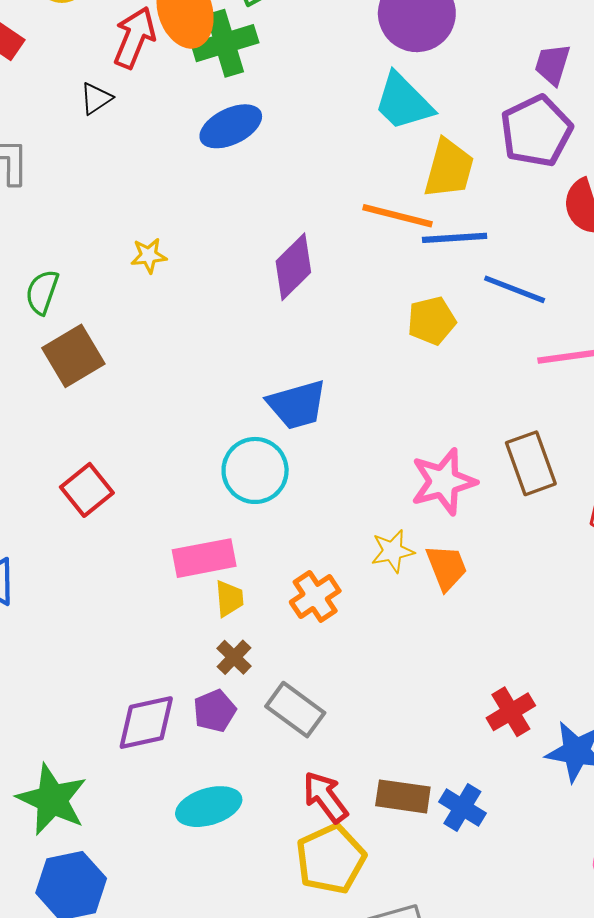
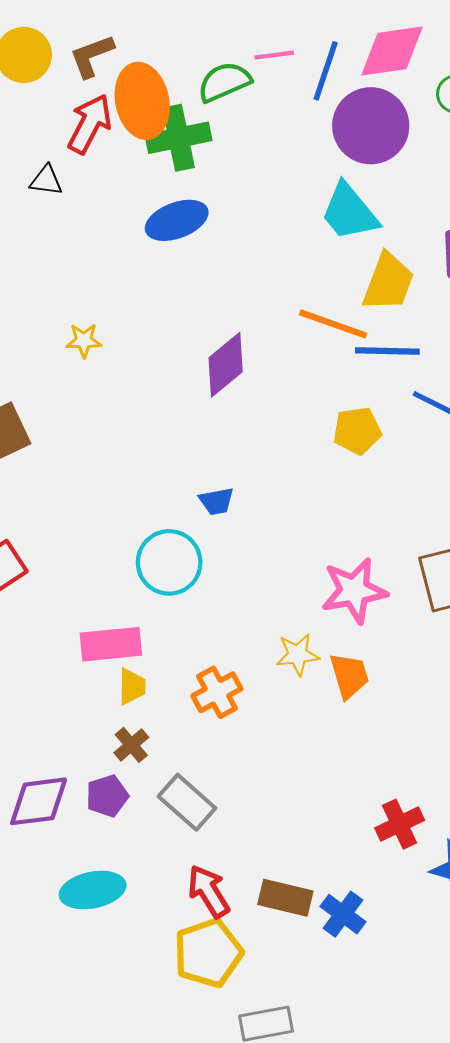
black triangle: (96, 98) -> (46, 181), turned 36
blue trapezoid: (297, 405) -> (217, 501), size x0.6

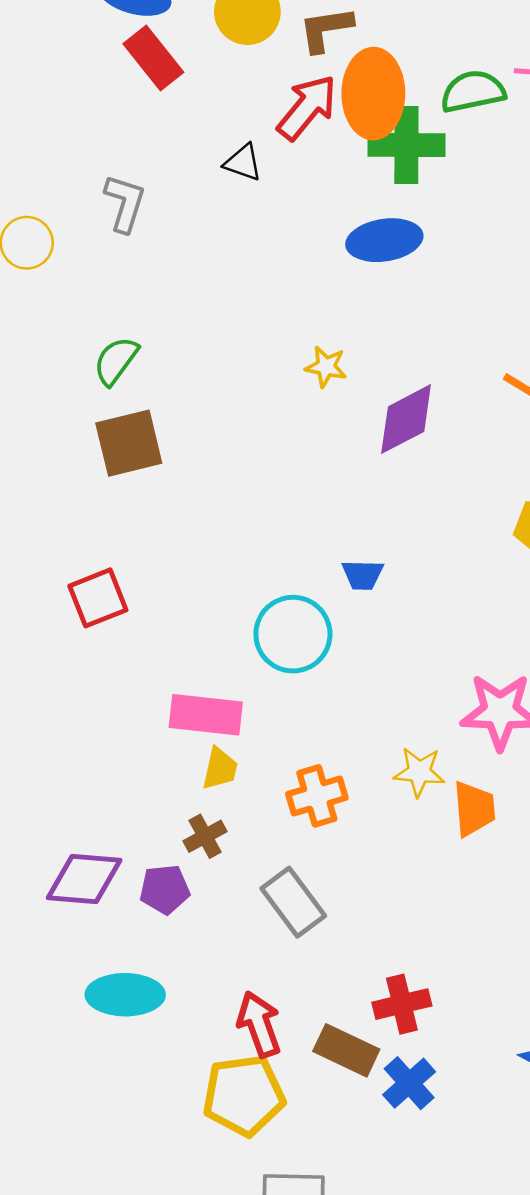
yellow star: (84, 340) -> (326, 367), moved
gray rectangle: (187, 802) -> (293, 902), moved
red cross: (400, 824) -> (402, 1004), moved

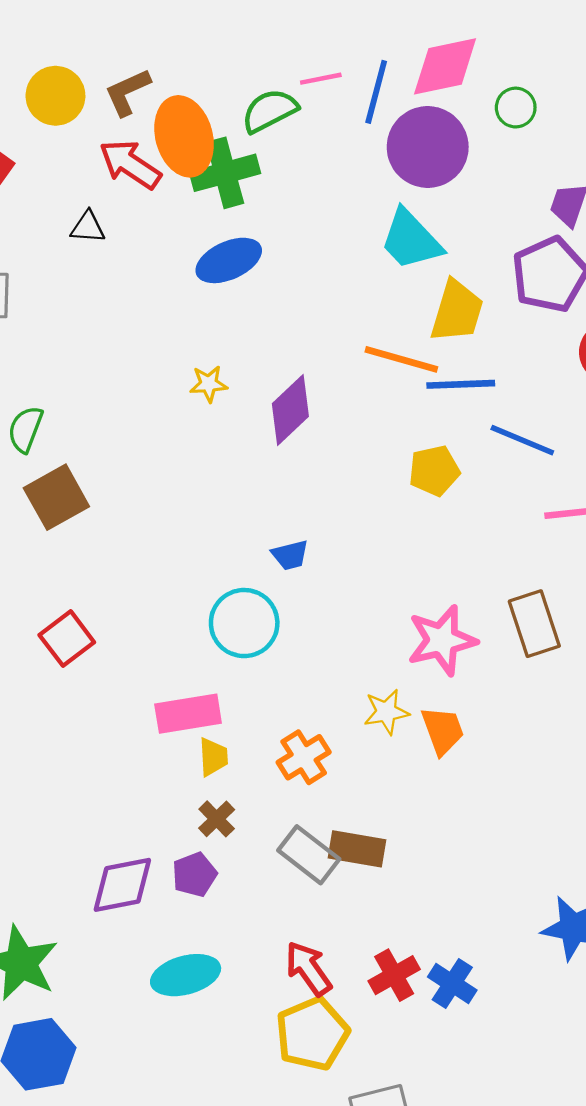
red arrow: (307, 107) -> (130, 164), turned -80
red cross: (402, 1004) -> (394, 975), moved
brown rectangle: (346, 1050) -> (357, 849), moved

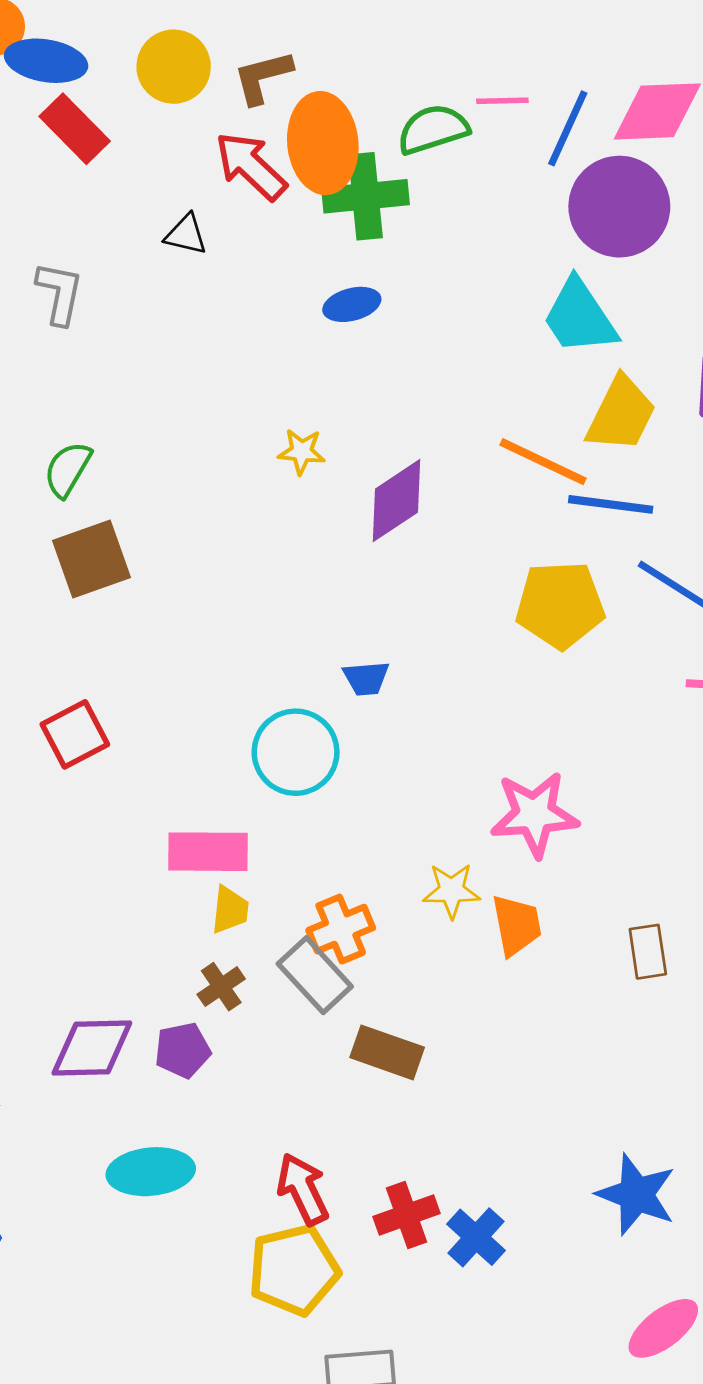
blue ellipse: (229, 260) -> (352, 304), size x0.7
yellow pentagon: (434, 471) -> (560, 605), size x1.4
brown rectangle: (534, 624) -> (648, 952), moved, size x0.7
gray rectangle: (309, 855) -> (315, 975), moved

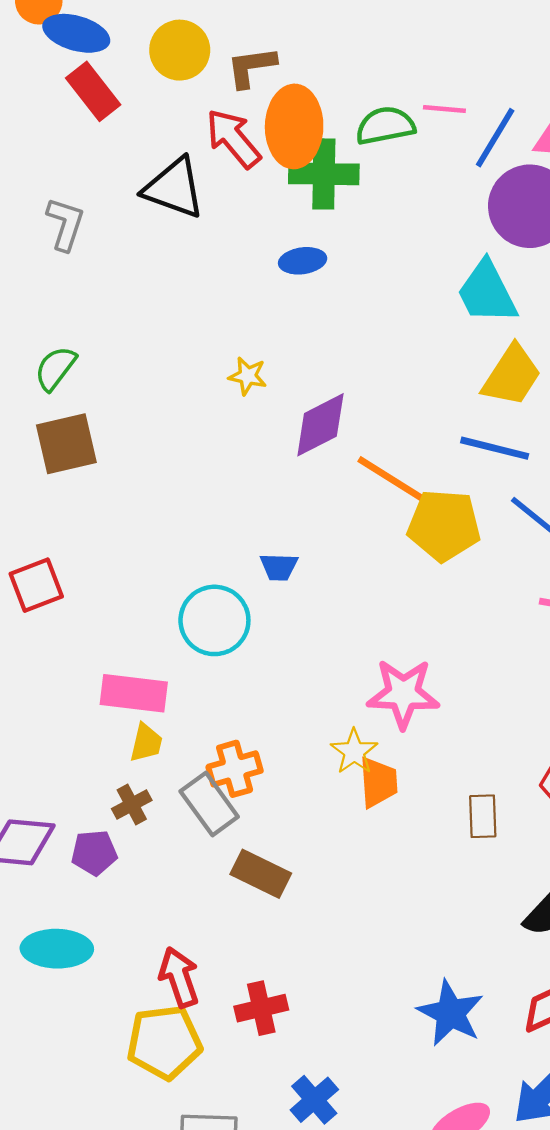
black triangle: (186, 234) -> (174, 188), size x1.8
orange line: (543, 462) -> (391, 479), moved
yellow star: (452, 891) -> (354, 752), moved, turned 30
blue cross: (476, 1237) -> (314, 1100), moved

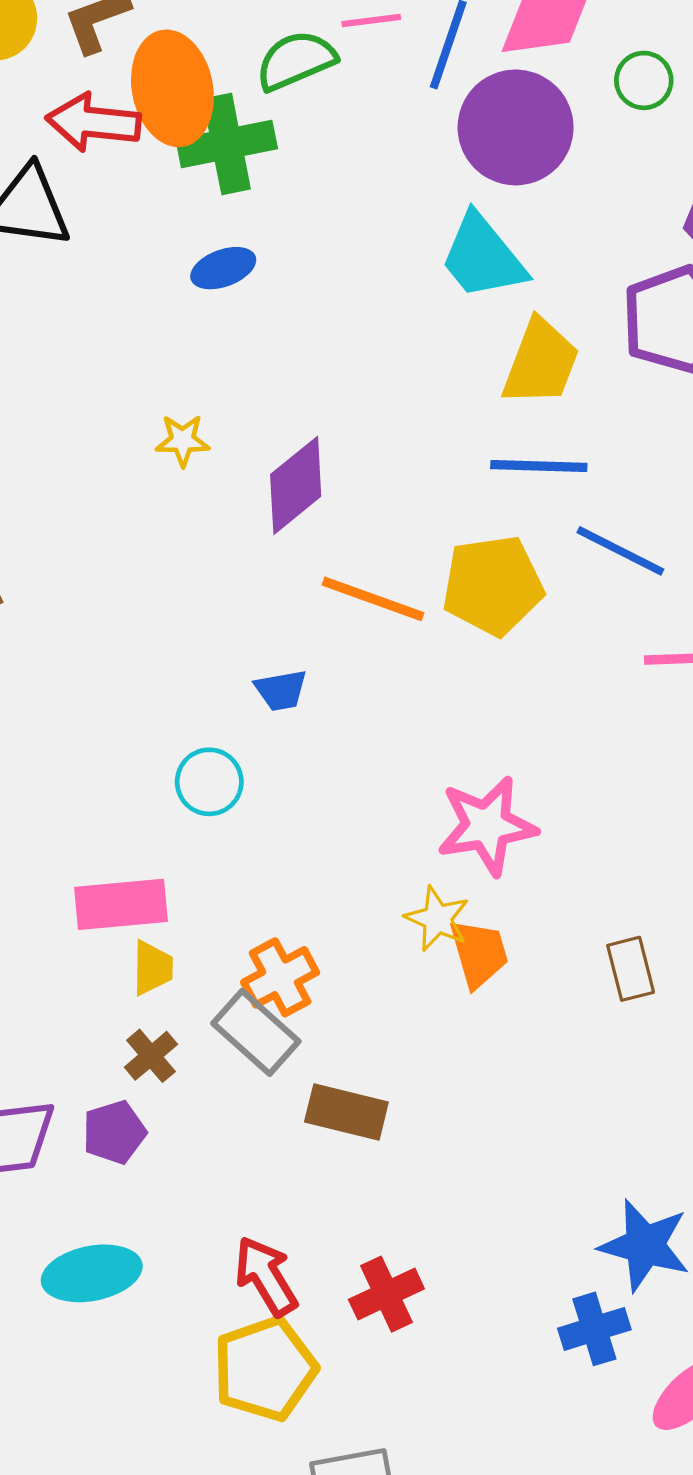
red arrow: (233, 138) -> (93, 122), turned -32
orange line: (391, 479) -> (373, 599), moved
cyan circle: (214, 620) -> (209, 782), size x0.7
blue cross: (314, 1100) -> (594, 1329), moved, turned 36

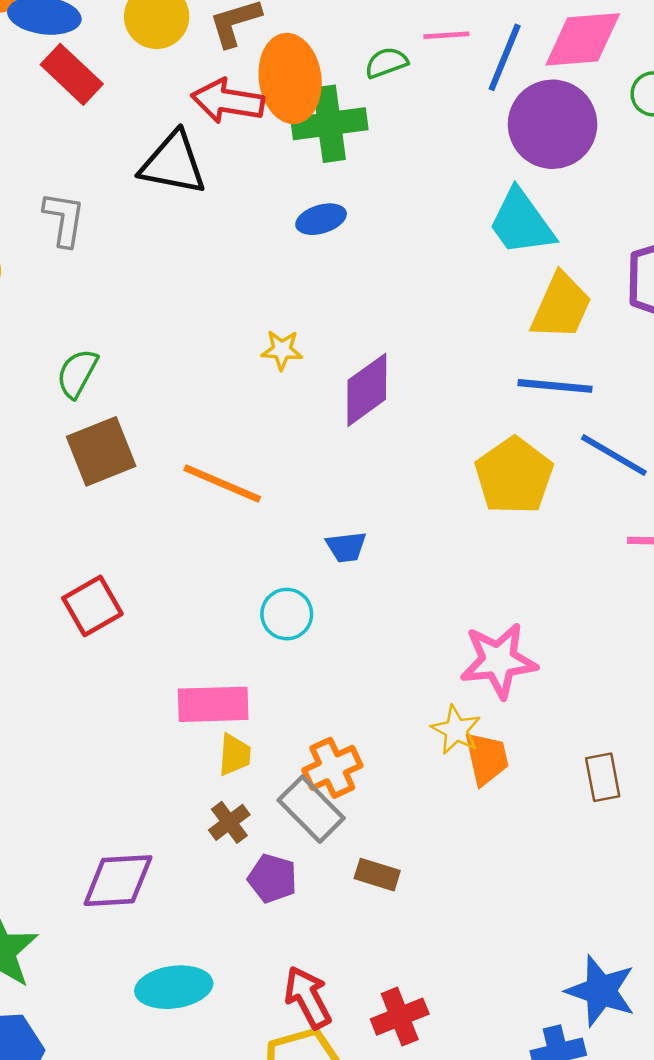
green semicircle: (296, 60) -> (386, 63), size x0.7
yellow pentagon: (493, 585) -> (514, 476), turned -30
orange line: (373, 599) -> (222, 483), moved
brown rectangle: (346, 1112) -> (377, 875), size x0.7
purple pentagon: (114, 1132) -> (272, 878), moved, turned 30

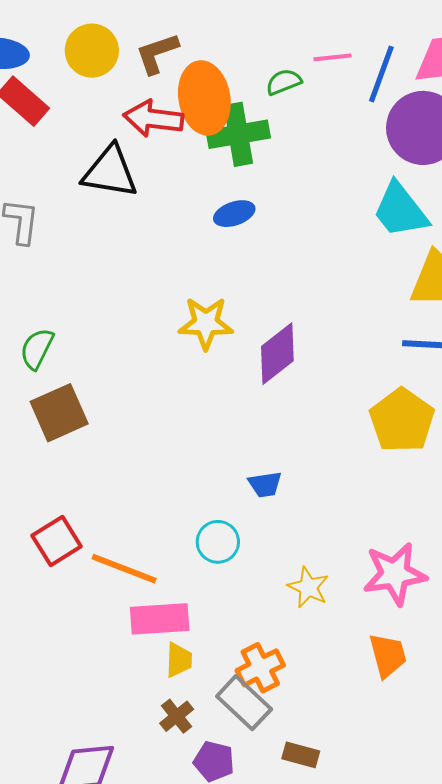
yellow star: (282, 350) -> (206, 323), size x1.6
orange line: (222, 483) -> (124, 569), moved
yellow star: (456, 730) -> (308, 587), moved

